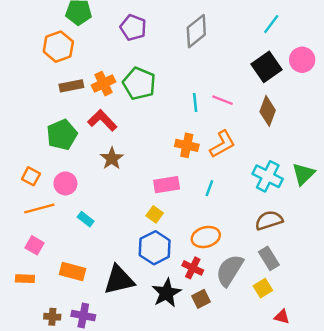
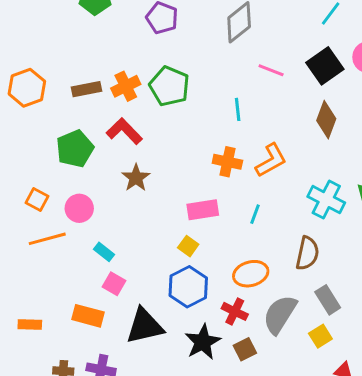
orange hexagon: (58, 47) -> (27, 88), moved
pink line: (222, 100) -> (271, 70), moved
brown semicircle: (269, 220) -> (307, 253), moved, turned 120
pink square: (34, 245) -> (114, 284), moved

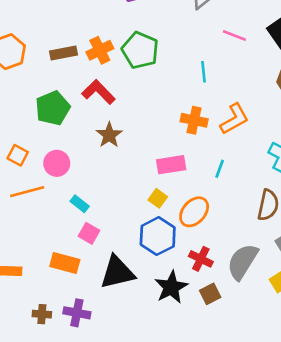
orange ellipse: (251, 274) -> (194, 212), moved, turned -32

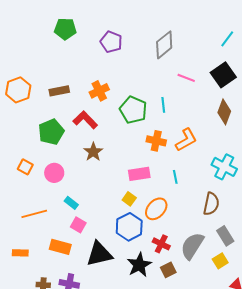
orange cross: (100, 50) -> (99, 91), moved
green pentagon: (140, 50) -> (133, 110), moved
cyan line: (220, 169) -> (175, 177), turned -32
orange line: (27, 192) -> (34, 214), moved

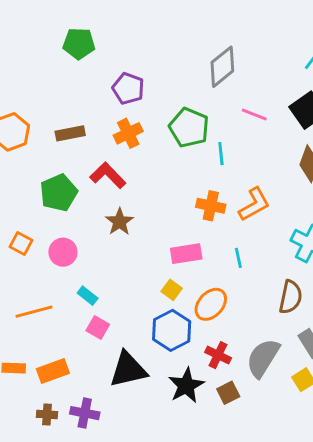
purple pentagon: (111, 42) -> (128, 88), moved
green pentagon: (133, 110) -> (189, 128), moved
orange rectangle: (60, 247) -> (53, 371), moved, turned -35

